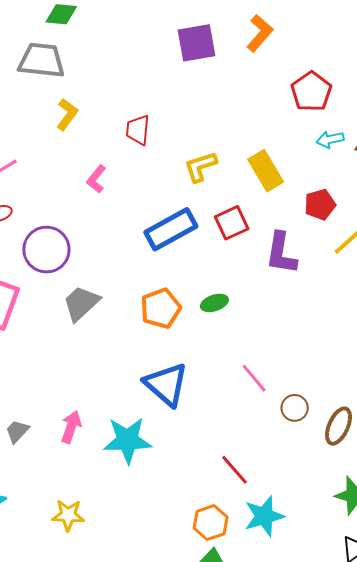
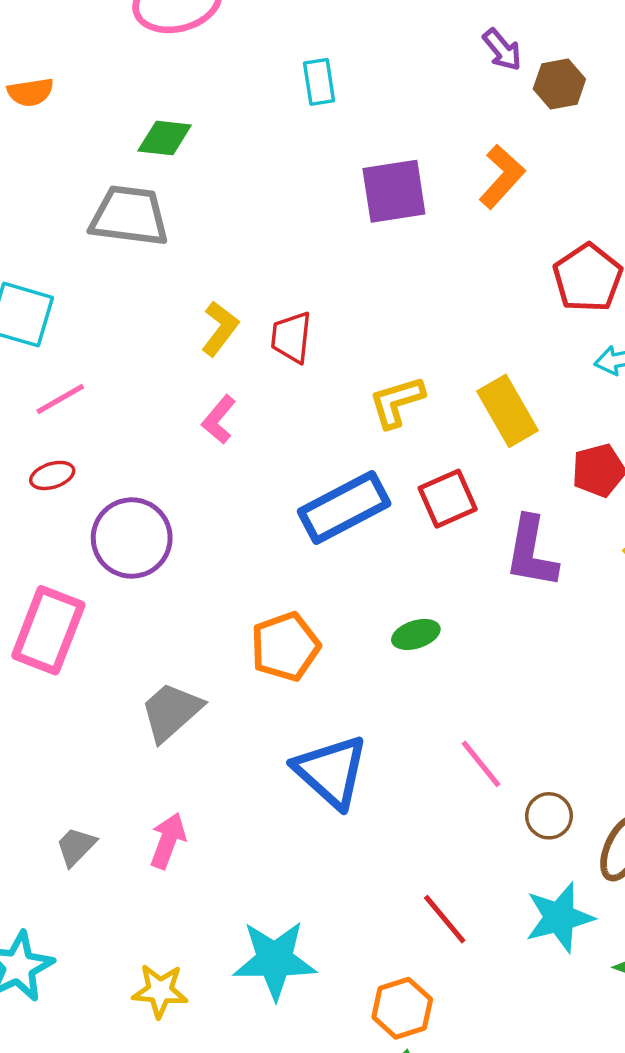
yellow L-shape: (67, 114) -> (220, 329), moved
gray trapezoid: (81, 303) -> (171, 712), moved
orange pentagon: (161, 308) -> (285, 647), moved
cyan star: (127, 440) -> (275, 960), moved
cyan star: (264, 516) -> (559, 917), moved

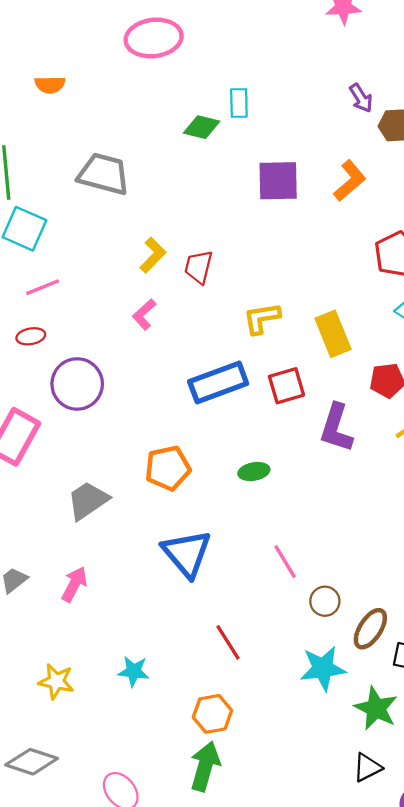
green diamond: (165, 138) -> (202, 127), moved
red line: (445, 919) -> (228, 642), moved
cyan star: (275, 960) -> (134, 671), size x0.6

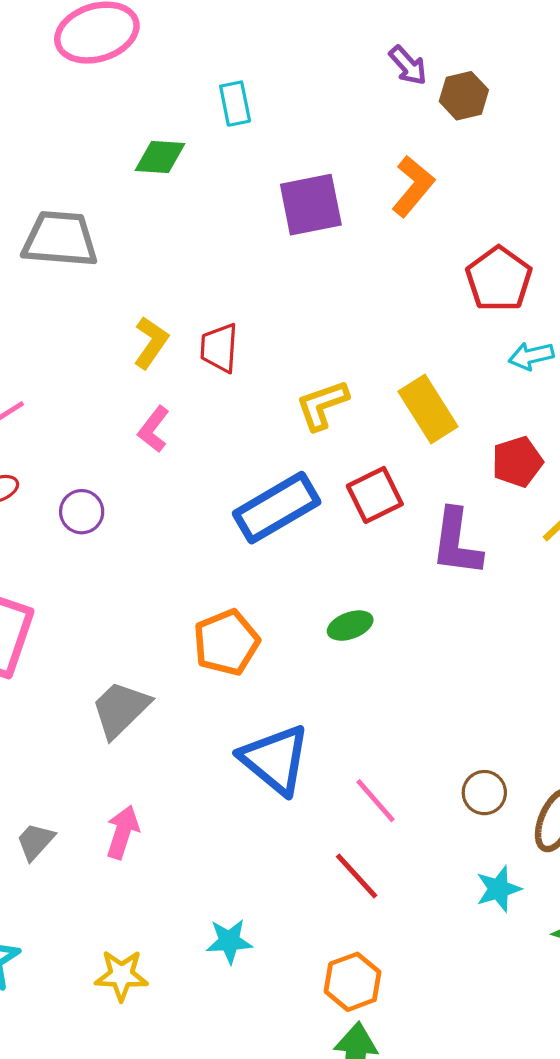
green diamond: (202, 127) -> (160, 157), moved
purple circle: (77, 384) -> (82, 512), moved, size x0.6
pink line: (285, 561) -> (376, 801), moved
cyan star: (323, 668) -> (498, 889), size x0.7

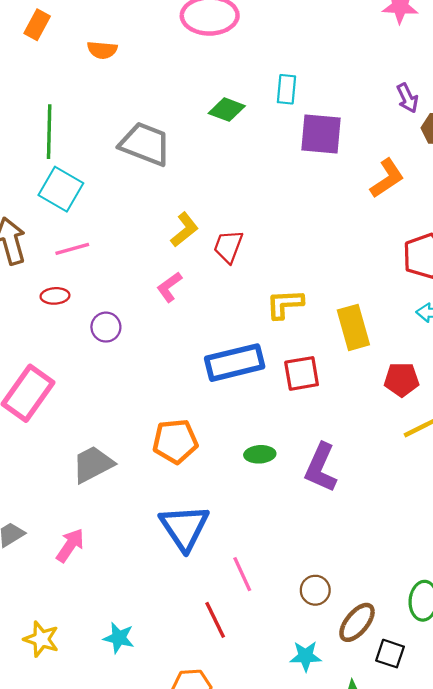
purple square: (311, 205) -> (321, 134), moved
purple L-shape: (457, 542) -> (321, 468), moved

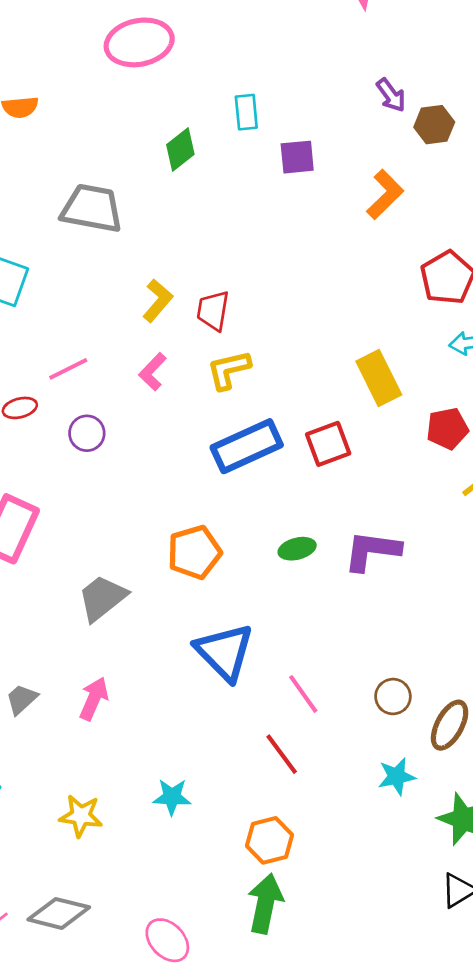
green diamond: (227, 110) -> (180, 150), turned -48
purple square: (321, 134) -> (297, 157), size x0.7
pink line: (72, 249) -> (68, 369), moved
yellow L-shape: (285, 304) -> (229, 370), moved
purple L-shape: (321, 468) -> (372, 551), turned 84

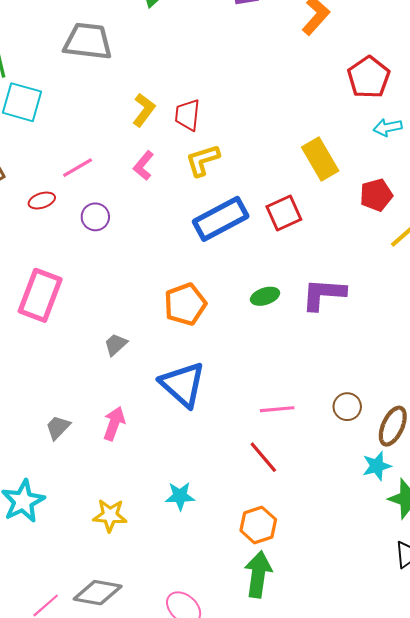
gray trapezoid: (102, 598) -> (116, 345), size x0.6
blue triangle: (225, 652) -> (183, 384), moved
pink line: (303, 694) -> (277, 409), turned -56
cyan star: (397, 776) -> (377, 466), moved

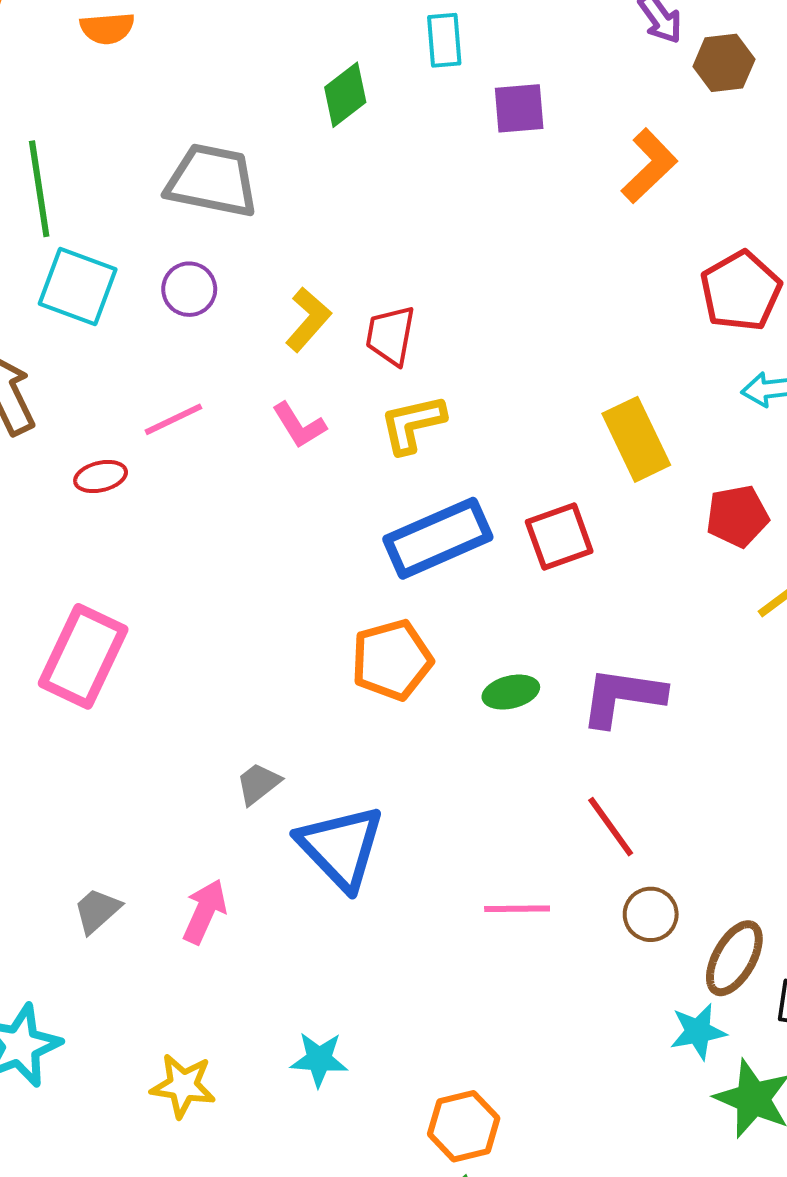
pink L-shape: (143, 166) -> (299, 425), turned -76
purple circle: (95, 217) -> (189, 289), moved
orange pentagon: (185, 304) -> (392, 660), moved
gray trapezoid: (116, 345) -> (258, 784), moved
red line: (263, 457) -> (611, 827), moved

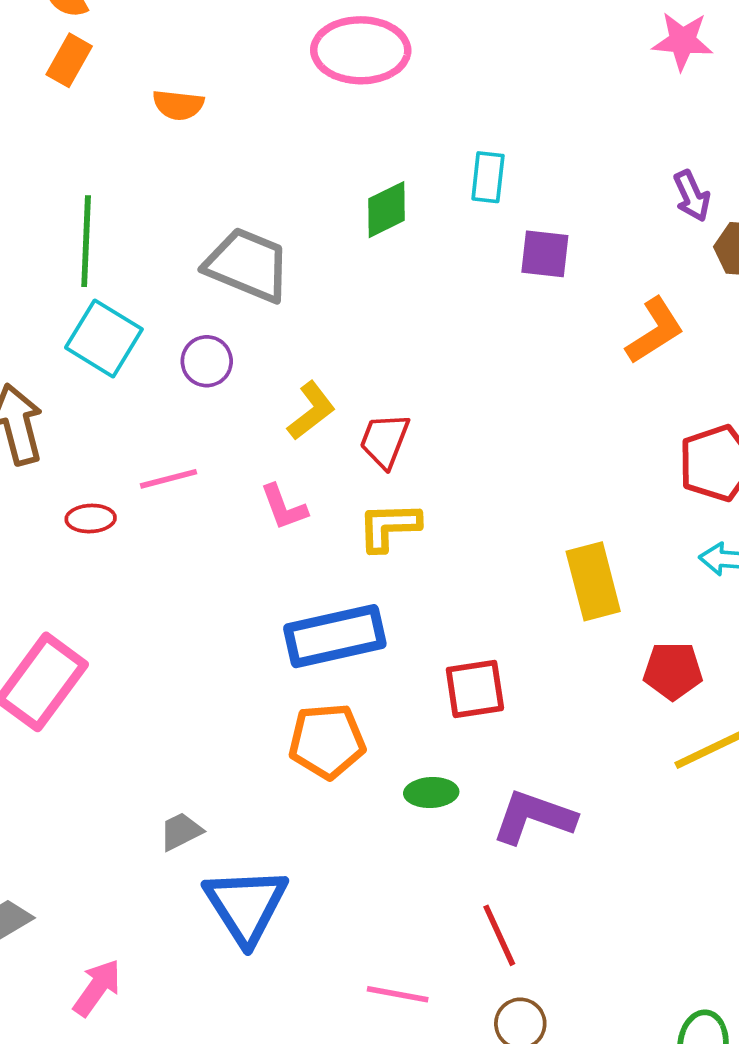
red square: (559, 536) -> (475, 689), moved
blue rectangle: (438, 538) -> (335, 636), moved
pink arrow: (205, 912) -> (97, 988), moved

